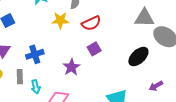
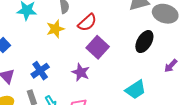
purple square: (94, 49) -> (98, 47), size x1.5

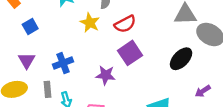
yellow star: (55, 29) -> (90, 23), turned 30
purple star: (81, 72) -> (106, 75), turned -30

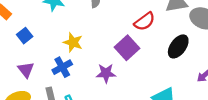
yellow star: (90, 23) -> (73, 42), moved
red semicircle: (125, 24) -> (145, 21), moved

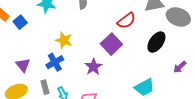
blue square: (25, 36) -> (20, 22), moved
purple star: (106, 73) -> (93, 67), turned -30

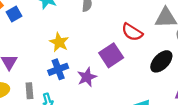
red semicircle: (126, 21) -> (132, 32), turned 60
blue cross: (55, 62) -> (58, 69), moved

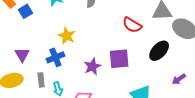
purple square: (111, 55) -> (119, 59), moved, turned 30
blue cross: (58, 69) -> (55, 57), moved

